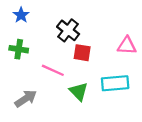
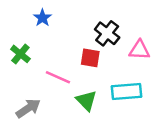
blue star: (21, 15) -> (42, 18), moved
black cross: (68, 30) -> (107, 33), moved
green cross: (19, 49) -> (20, 54), turned 30

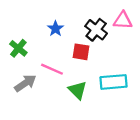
blue star: (42, 18) -> (55, 29), moved
pink triangle: (139, 50) -> (123, 20), moved
gray arrow: (28, 108) -> (25, 83), moved

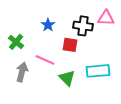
black cross: (96, 30) -> (83, 26), turned -30
gray arrow: (25, 83) -> (22, 72), turned -42

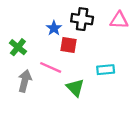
black cross: (83, 26) -> (82, 19), moved
red square: (70, 45) -> (69, 45), moved
cyan rectangle: (98, 71) -> (106, 70), moved, size x0.7

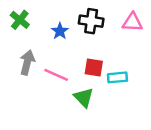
red square: (69, 45) -> (94, 67), moved
green cross: (18, 47) -> (20, 20), moved
gray arrow: (25, 81) -> (27, 62), moved

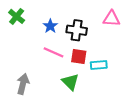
black cross: (91, 21) -> (77, 30), moved
gray arrow: (27, 62) -> (23, 84), moved
pink line: (56, 75) -> (53, 52), moved

